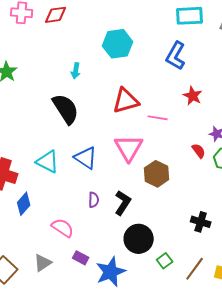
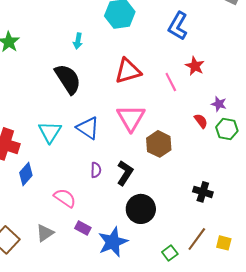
pink line: (158, 118) -> (171, 82), moved, turned 54
cyan triangle: (48, 162) -> (50, 132), turned 35
green square: (165, 261) -> (170, 253), moved

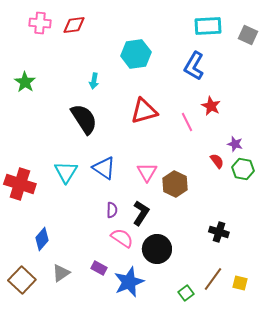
pink triangle: (131, 118) -> (147, 172), moved, size x0.7
blue diamond: (26, 174) -> (42, 239), moved
pink semicircle: (65, 198) -> (122, 238), moved

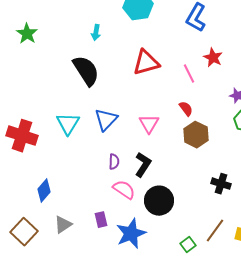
red semicircle: (217, 161) -> (186, 109), moved
blue triangle: (104, 168) -> (106, 120), turned 40
brown hexagon: (175, 184) -> (196, 135), moved
purple rectangle: (99, 268) -> (101, 220), turned 49

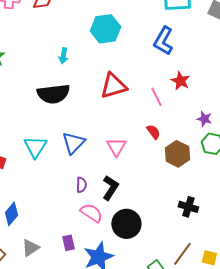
black semicircle: (86, 71) -> (53, 94), turned 116
brown hexagon: (196, 135) -> (177, 154), moved

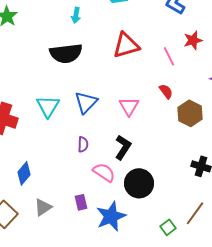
red star: (180, 81) -> (193, 40), turned 30
purple semicircle: (81, 185) -> (83, 144), moved

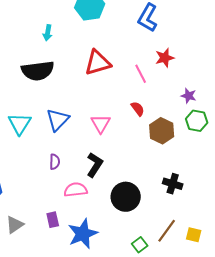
pink semicircle: (104, 172) -> (76, 190), turned -40
black circle: (139, 183) -> (126, 197), moved

